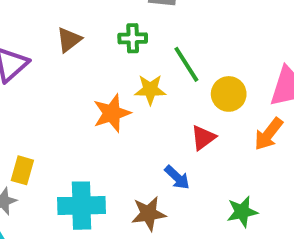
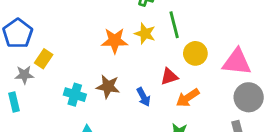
orange arrow: (269, 134) -> (188, 98), moved
cyan cross: (82, 206) -> (75, 95), size x0.7
brown star: (149, 214) -> (108, 87), moved

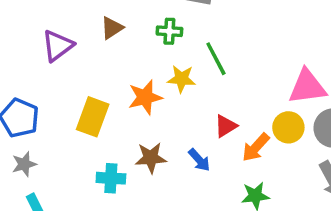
yellow circle: (195, 53) -> (288, 127), moved
yellow rectangle: (44, 59) -> (93, 117), moved, size x1.5
gray star: (24, 75) -> (24, 164), moved

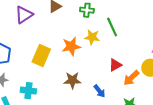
blue arrow: (199, 160) -> (99, 91), moved
cyan cross: (111, 178) -> (28, 91), moved

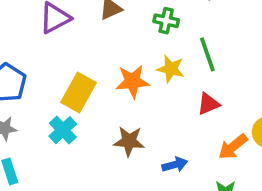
red triangle: (115, 65) -> (208, 104), moved
cyan cross: (28, 91) -> (63, 130), moved, turned 35
blue arrow: (99, 91) -> (175, 165), turned -72

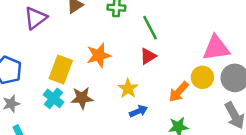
yellow star: (171, 69) -> (128, 89), moved, turned 30
red triangle: (208, 104) -> (148, 56), moved
brown star: (129, 141) -> (82, 98), moved

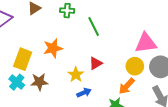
red triangle: (148, 56) -> (96, 63), moved
orange arrow: (179, 92) -> (127, 86), moved

